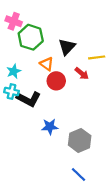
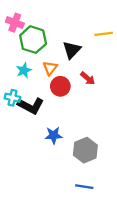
yellow line: (97, 57) -> (104, 34), moved
orange triangle: (47, 64) -> (50, 68), turned 32
cyan star: (14, 71) -> (24, 70), moved
blue line: (79, 175) -> (84, 187), turned -35

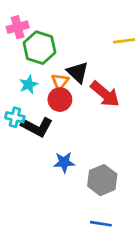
pink cross: (15, 23) -> (18, 27), turned -36
black triangle: (72, 50) -> (78, 72), moved, turned -30
red arrow: (88, 78) -> (105, 94), size x1.6
red circle: (60, 86) -> (60, 100), moved

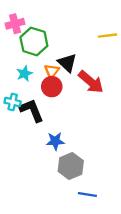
black L-shape: (37, 127) -> (32, 110), turned -140
gray hexagon: (102, 180) -> (71, 166), moved

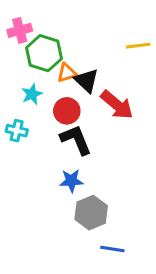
orange triangle: (52, 71) -> (67, 73), moved, turned 35
black L-shape: (32, 110) -> (76, 140), moved

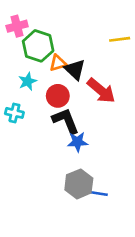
blue star: (71, 181) -> (78, 142), moved
blue line: (112, 249) -> (97, 193), moved

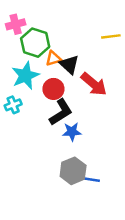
cyan star: (28, 81) -> (25, 76), size x1.6
cyan cross: (14, 113) -> (13, 105), turned -35
black L-shape: (66, 121) -> (61, 112), turned 80

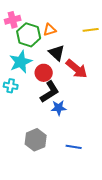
orange triangle: (53, 58) -> (50, 30), moved
cyan cross: (13, 105) -> (11, 86), turned 32
gray hexagon: (73, 171) -> (36, 140), moved

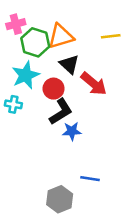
orange triangle: (50, 30) -> (61, 36), size x1.6
gray hexagon: (36, 140) -> (60, 199), moved

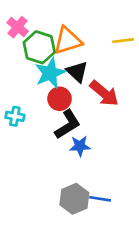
pink cross: (16, 24) -> (18, 27), turned -36
cyan star: (26, 75) -> (50, 73), moved
gray hexagon: (60, 199) -> (74, 199), moved

